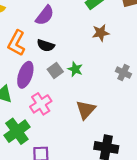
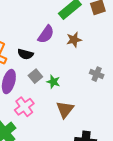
purple semicircle: (45, 15) -> (46, 34), moved
green star: (75, 69) -> (53, 82), moved

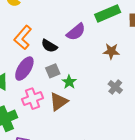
brown star: (74, 40) -> (111, 51), moved
brown triangle: (65, 109) -> (59, 102), moved

